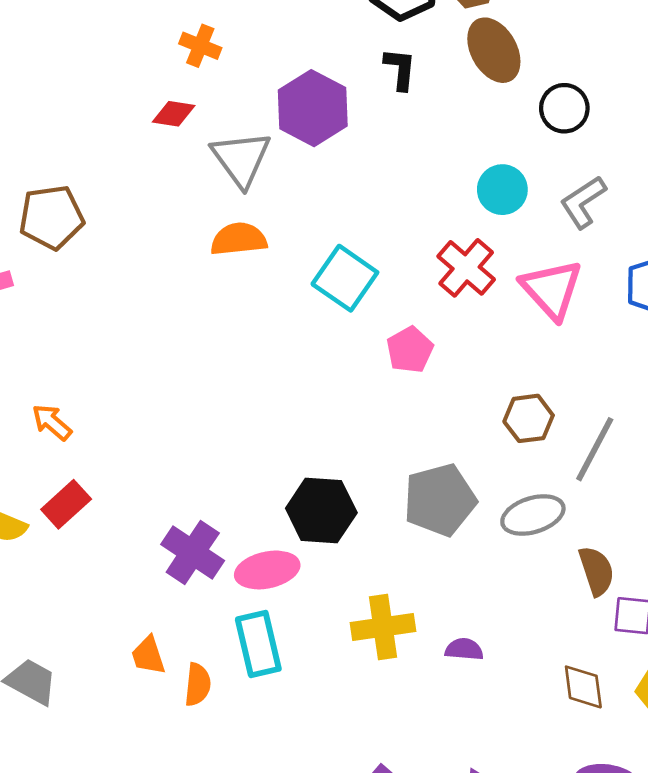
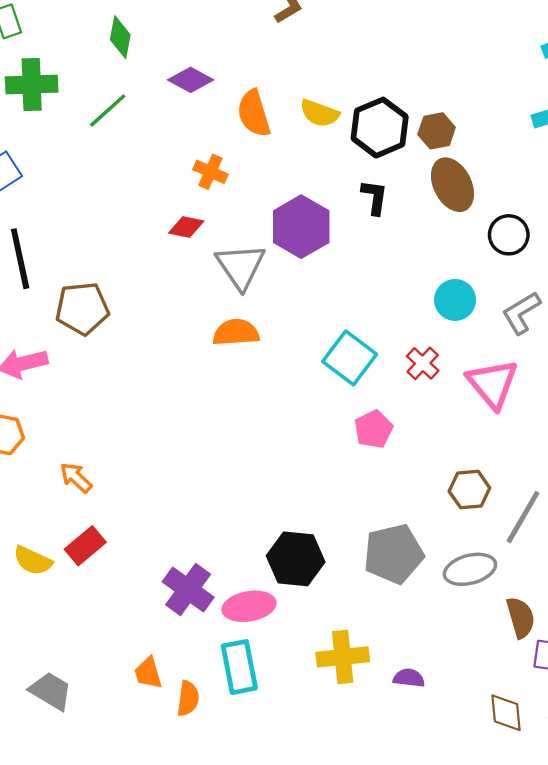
red cross: (466, 268) -> (423, 363), size x0.7
cyan square: (345, 278) -> (350, 358), moved

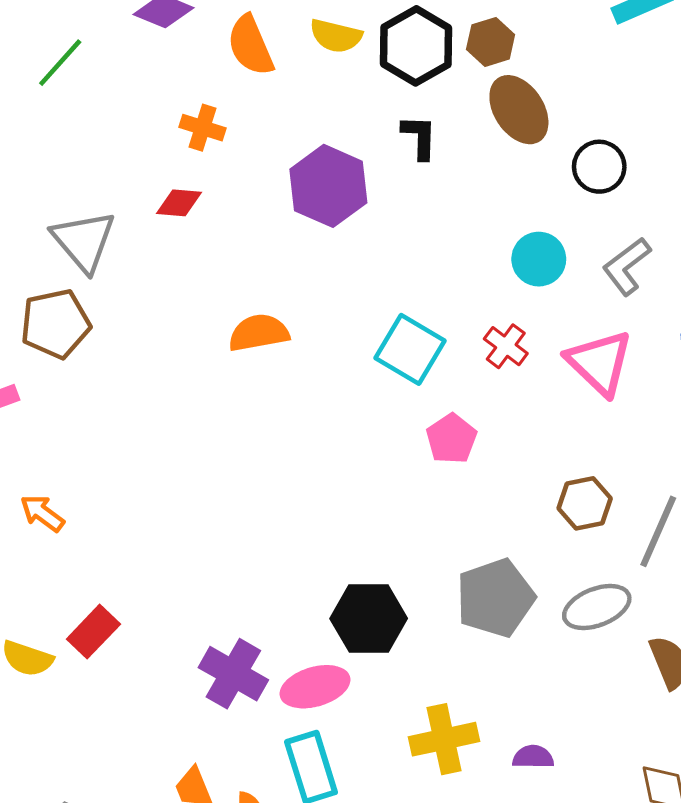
gray triangle: (241, 266) -> (84, 241), moved
orange arrow: (76, 478) -> (42, 513), moved

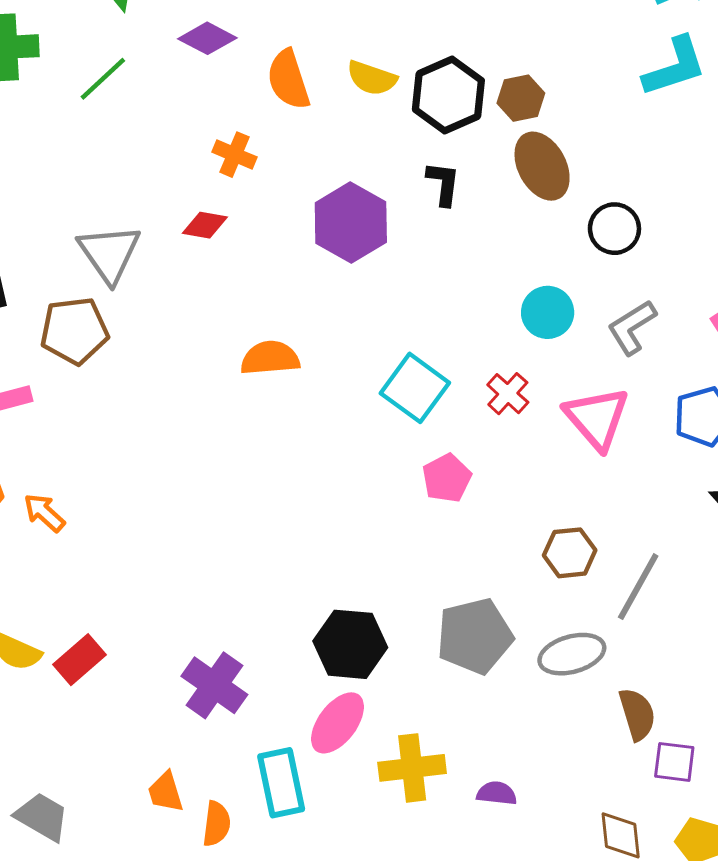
red rectangle: (93, 632) -> (79, 660), moved
pink ellipse: (315, 687) -> (338, 723), moved, turned -42

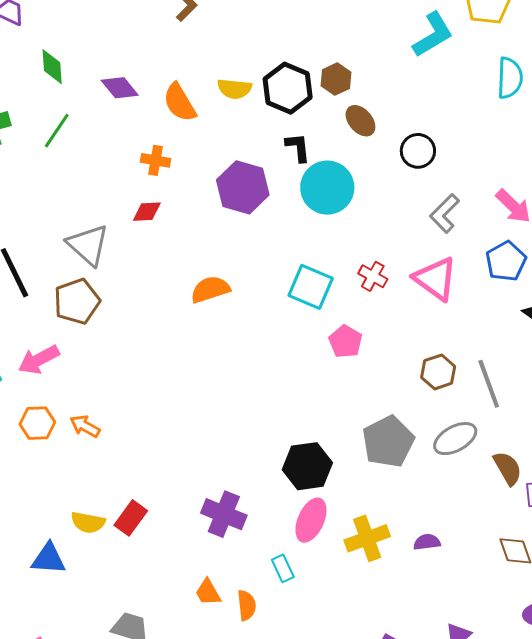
purple diamond: (207, 38) -> (120, 88), turned 36
brown ellipse: (542, 166) -> (360, 121), size x0.7
cyan circle: (548, 312) -> (327, 188), moved, size x1.5
gray line: (638, 587) -> (489, 384), turned -36
cyan rectangle: (281, 783) -> (283, 568), size x0.6

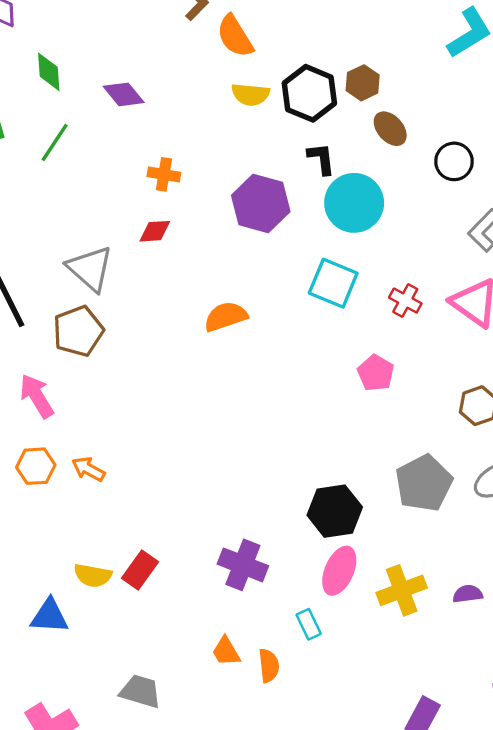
orange semicircle: (180, 103) -> (235, 36), moved
cyan square: (311, 287) -> (333, 283), moved
pink arrow: (39, 360) -> (37, 396), turned 87

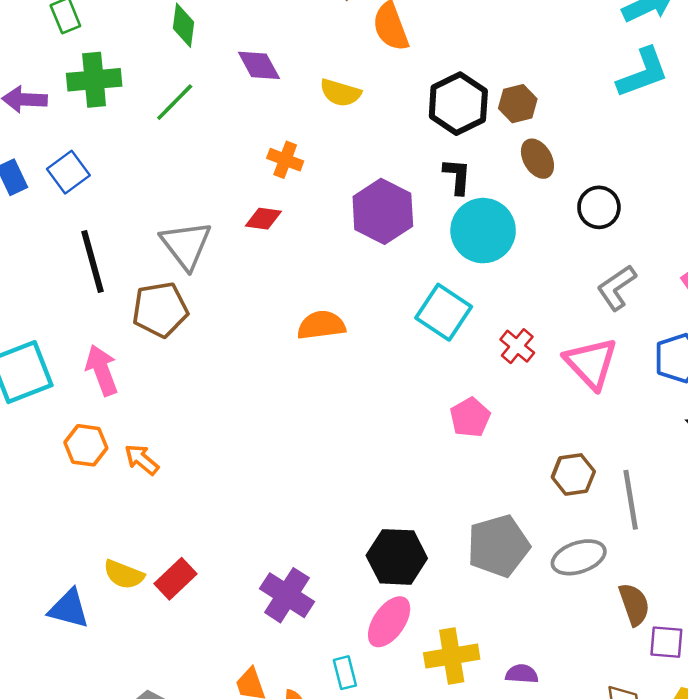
yellow semicircle: (251, 94) -> (340, 93), moved

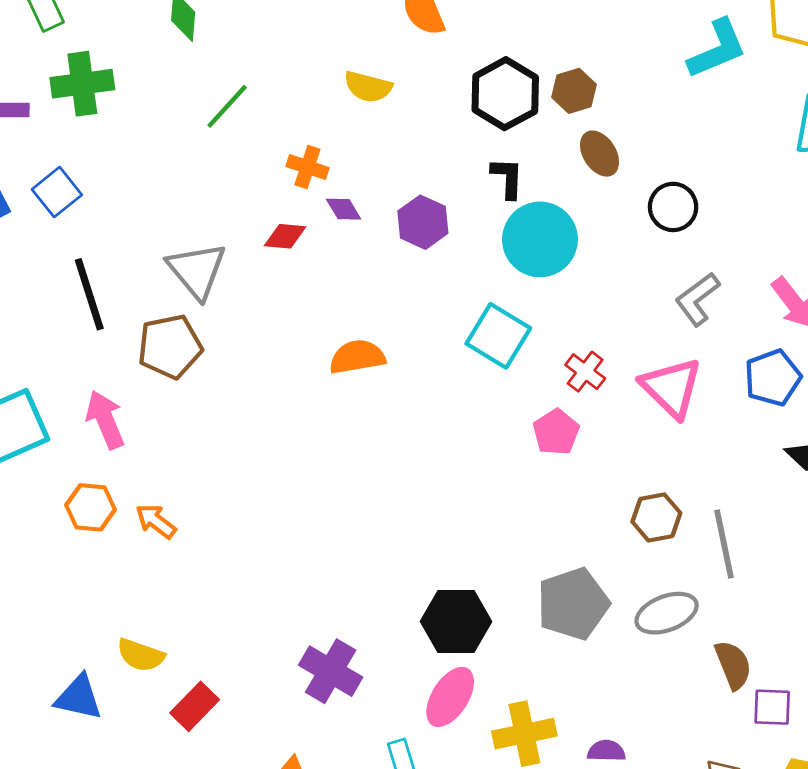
purple diamond: (259, 65) -> (344, 209), moved, size x0.7
green line: (175, 102) -> (227, 106), moved
purple hexagon: (383, 211) -> (423, 222), size x0.7
pink pentagon: (470, 417) -> (556, 432), moved
red rectangle: (176, 579) -> (195, 706), moved

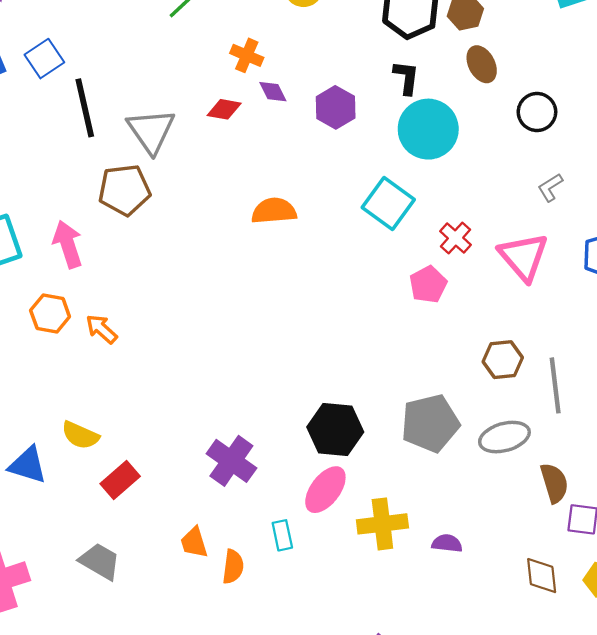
black line: (89, 294) -> (85, 108), moved
gray L-shape: (697, 299) -> (550, 187), size x0.7

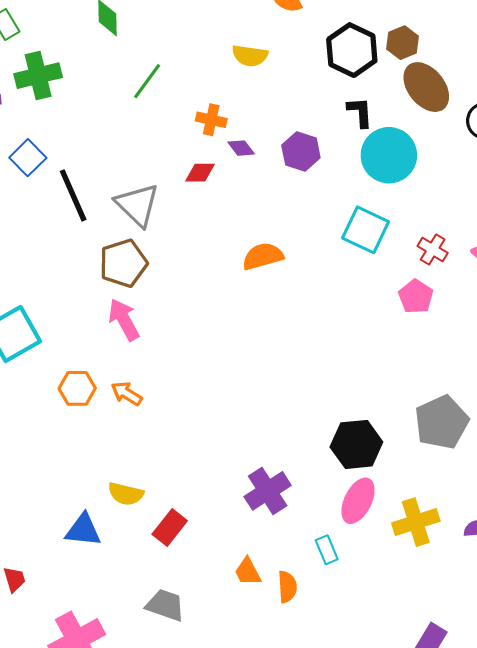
brown ellipse: (482, 64) -> (426, 87), size x1.5
pink arrow: (68, 244) -> (124, 320), moved
purple cross: (231, 461) -> (268, 491), turned 33

